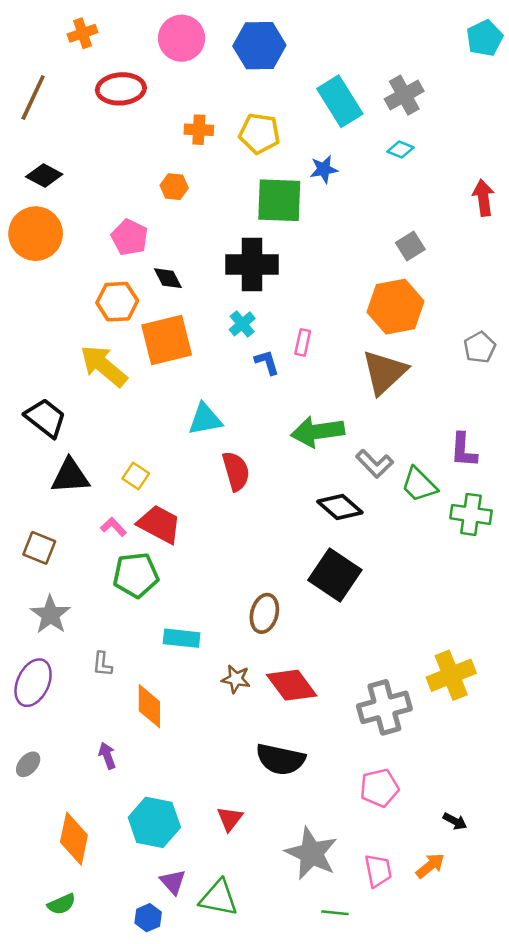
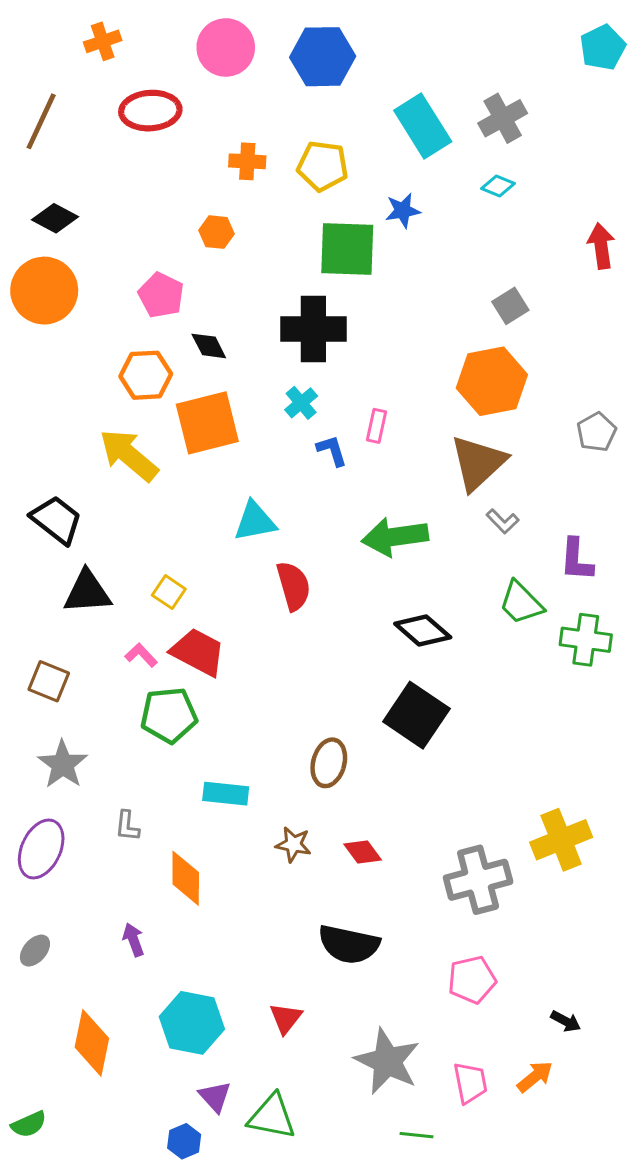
gray L-shape: (374, 464) -> (503, 521), moved, size x0.7
red diamond: (292, 685) -> (363, 852), size x0.6
green semicircle: (62, 904) -> (29, 1124), moved

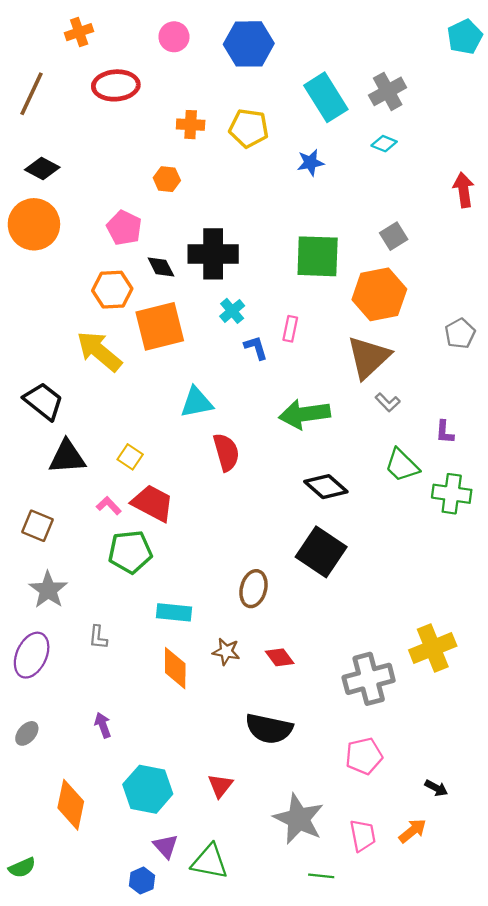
pink circle: (226, 47) -> (174, 37), size x0.7
green square: (347, 249) -> (318, 256), moved
black cross: (313, 329) -> (213, 254), moved
purple L-shape: (576, 560) -> (445, 432), size x0.7
orange diamond: (186, 878) -> (175, 668), moved

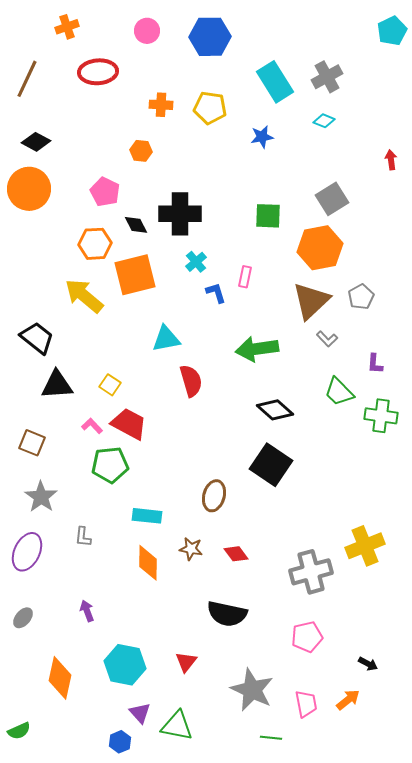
red arrow: (464, 190) -> (391, 160), size x0.7
gray square: (394, 236) -> (332, 199), size x1.4
green square: (318, 256) -> (268, 216), size x0.7
gray pentagon: (460, 333) -> (361, 297), moved

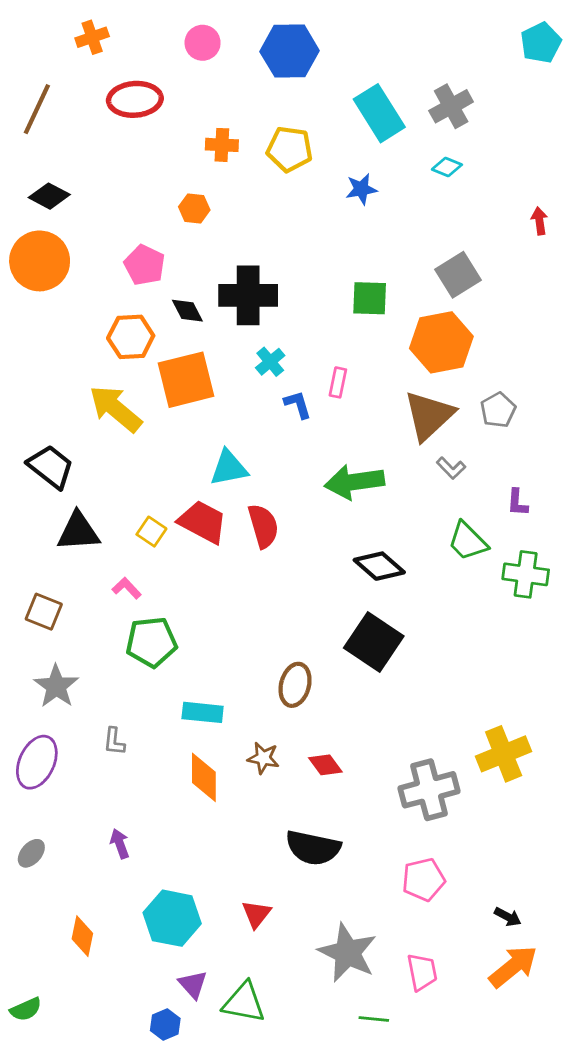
red trapezoid: (129, 424) -> (203, 522), moved
orange diamond: (60, 678) -> (82, 936), size x0.7
orange arrow: (348, 700) -> (513, 967), moved, size x1.5

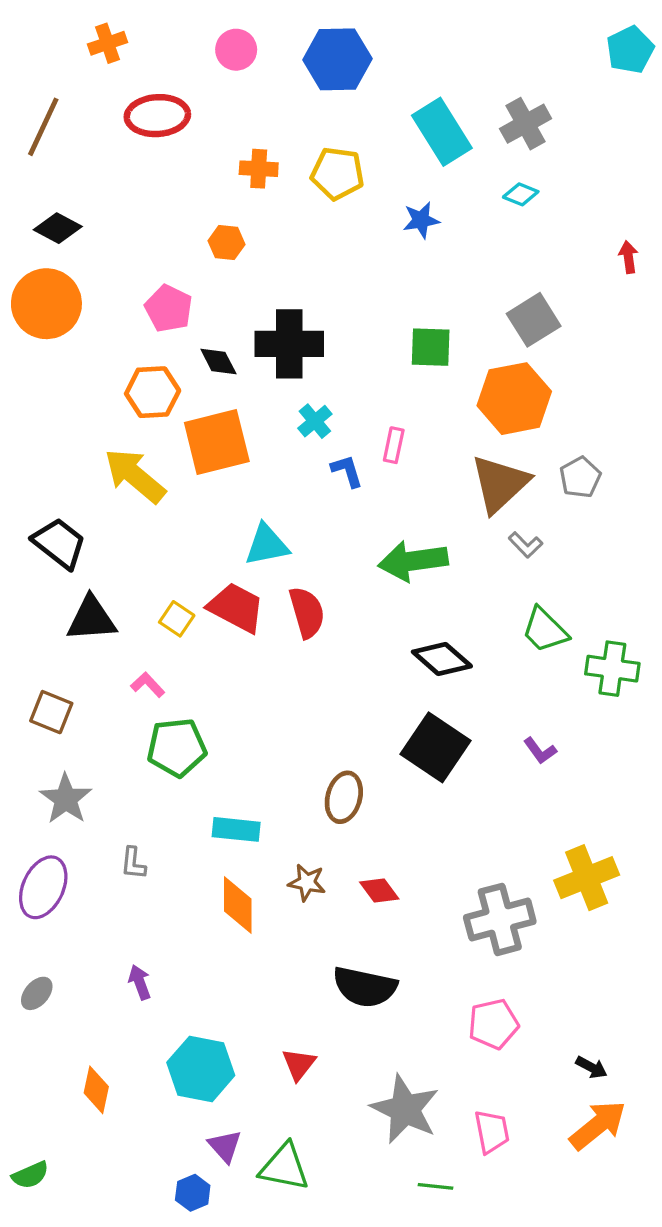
purple L-shape: (517, 503) -> (540, 751), moved, turned -40

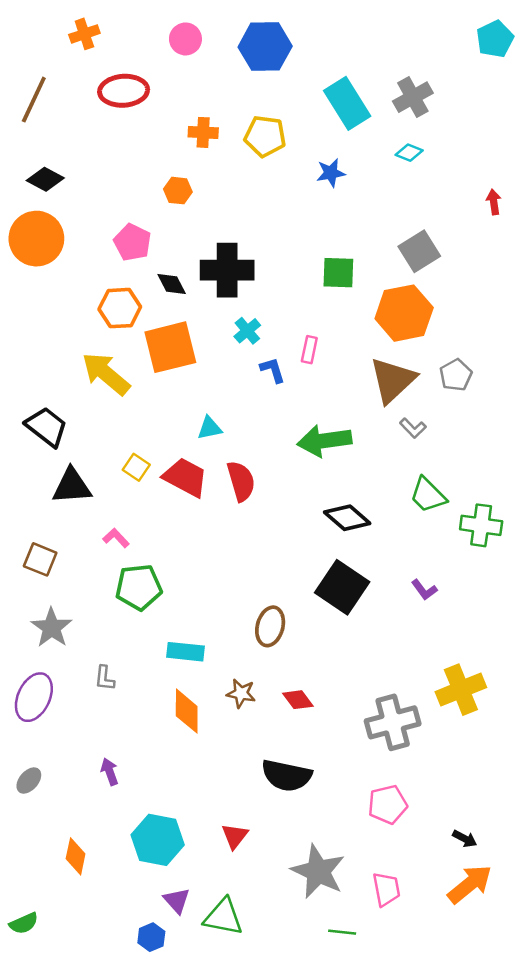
cyan triangle: (267, 545) -> (209, 428), size x0.7
yellow square: (177, 619) -> (136, 467), moved

